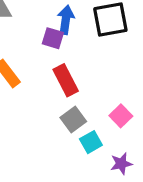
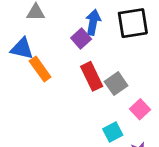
purple square: (53, 38) -> (81, 38), turned 30
gray square: (73, 119) -> (116, 84), moved

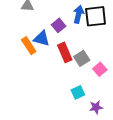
blue arrow: (93, 22) -> (79, 14), moved
blue triangle: (22, 49) -> (42, 39), moved
pink square: (140, 109) -> (100, 69), moved

